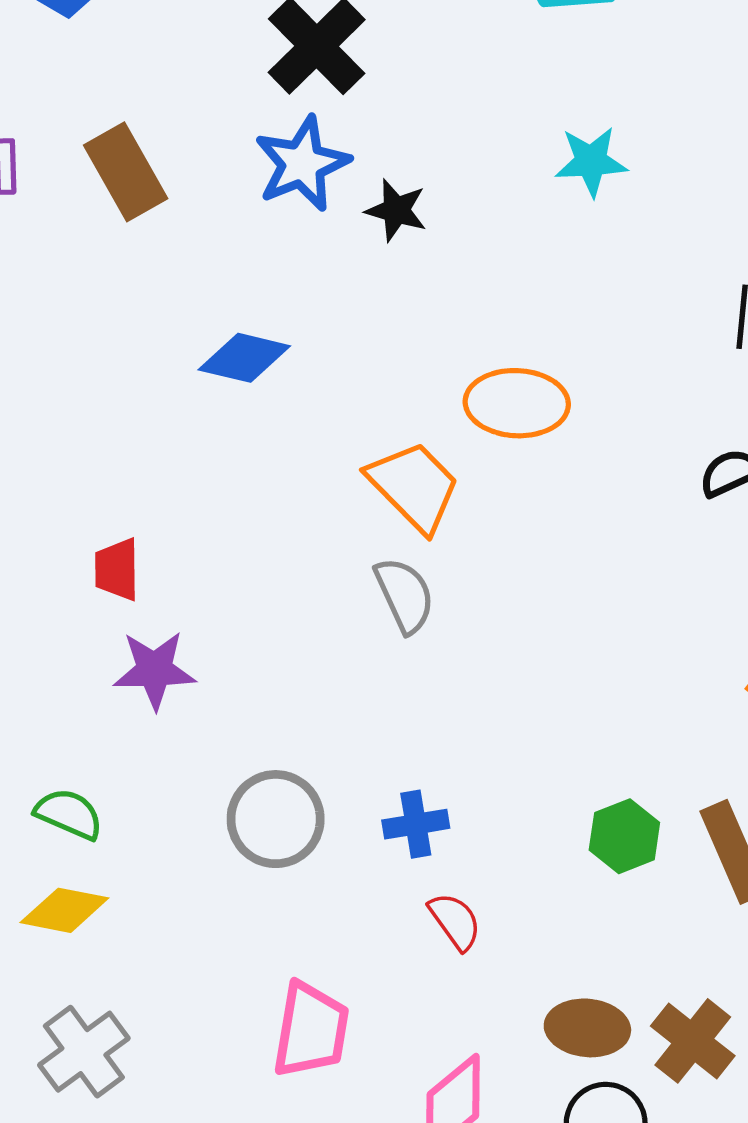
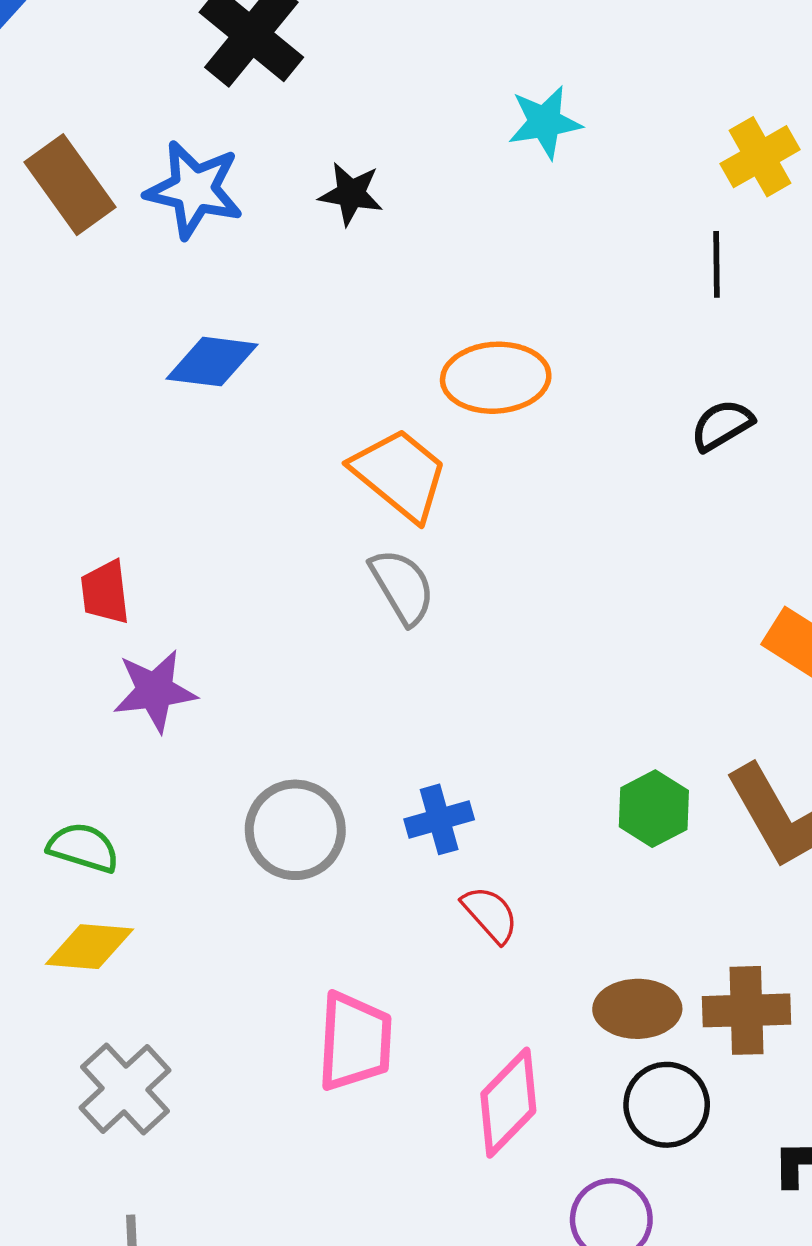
blue star: (302, 164) -> (194, 190), moved, turned -30
brown cross: (693, 1041) -> (747, 1010), turned -34

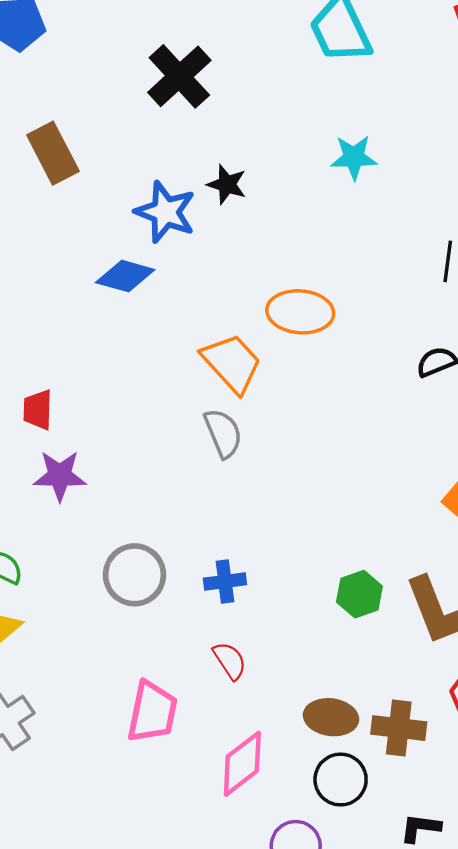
blue star: (194, 190) -> (165, 212), moved
red semicircle: (490, 914) -> (230, 661), moved

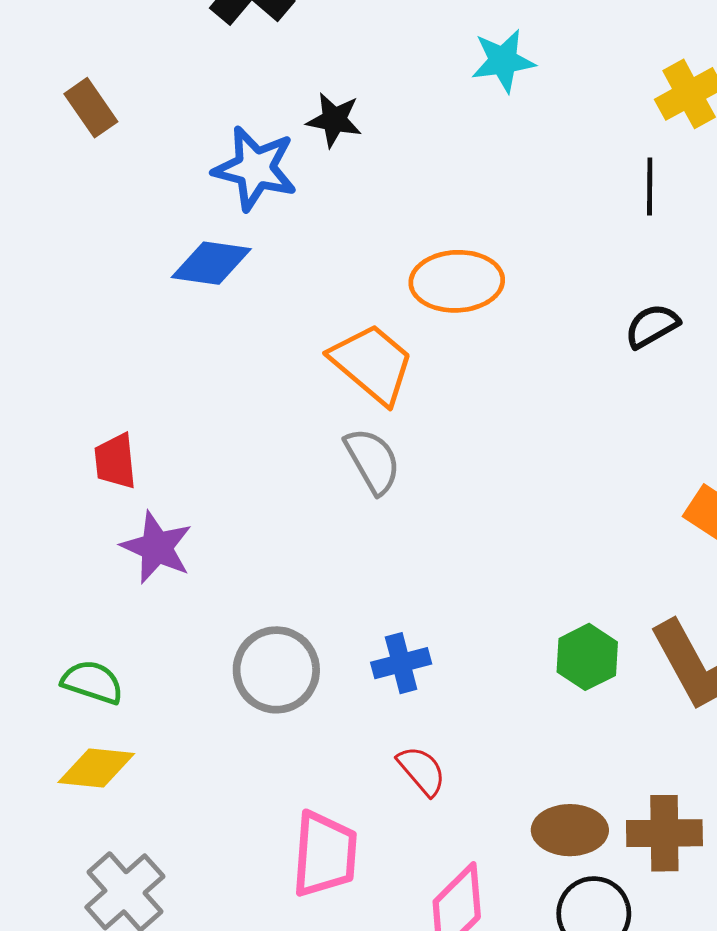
brown rectangle: (53, 153) -> (91, 108), size x0.7
purple star: (60, 476) -> (157, 547), turned 30

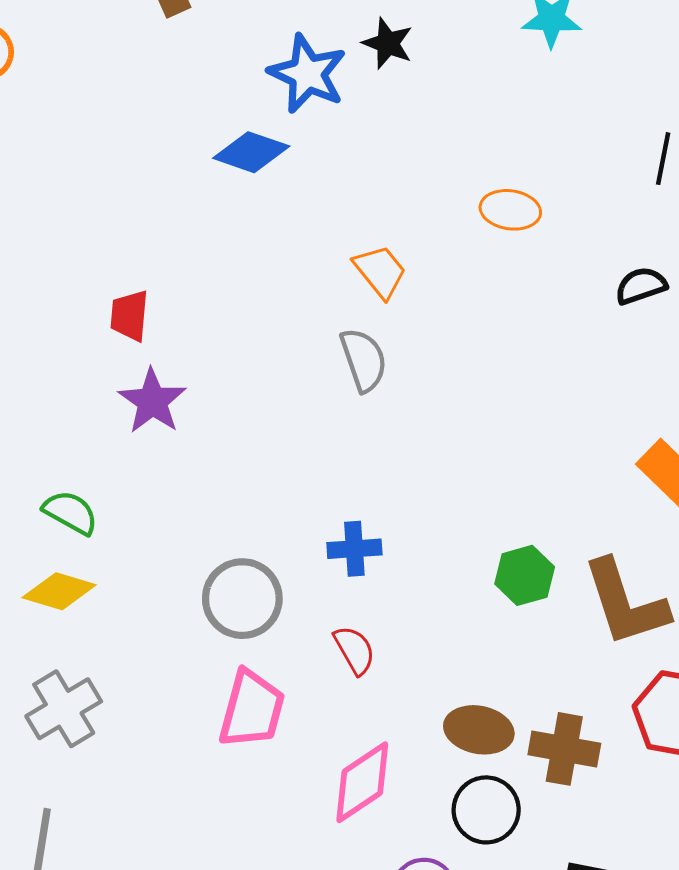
orange ellipse: (457, 281) -> (510, 210), moved, size x0.7
orange trapezoid: (372, 364) -> (380, 271), size x0.7
gray circle: (276, 670) -> (242, 599), moved

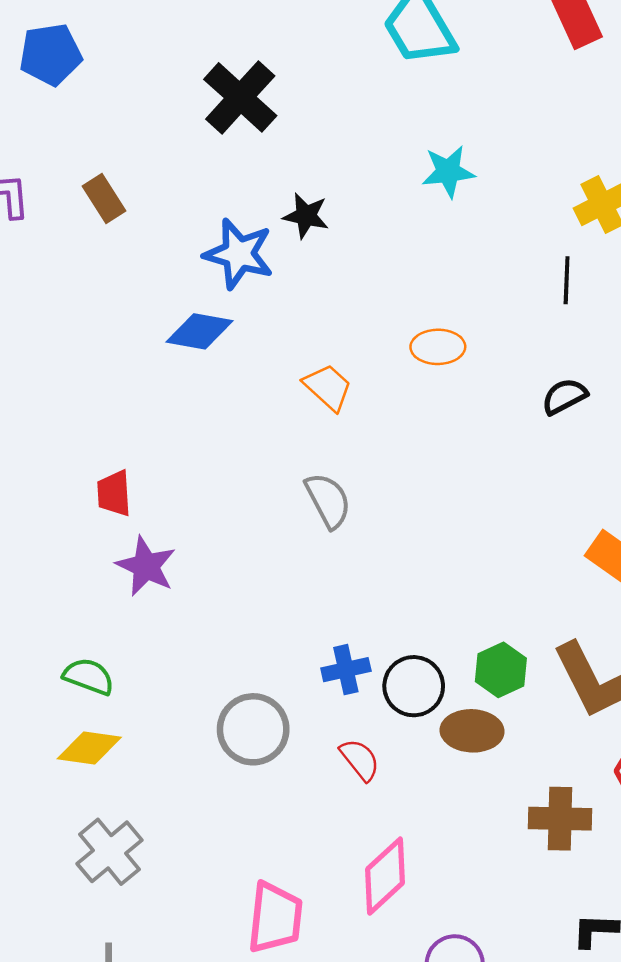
orange trapezoid: (380, 271) -> (328, 387), moved
pink trapezoid: (252, 709) -> (275, 918), moved
brown ellipse: (479, 730) -> (472, 731), moved
black circle: (486, 810) -> (414, 686), moved

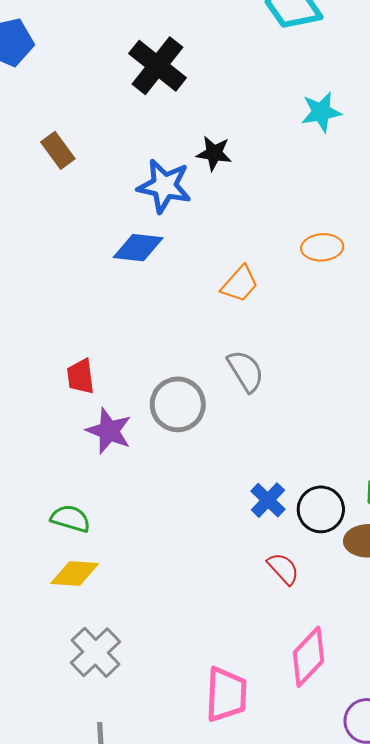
orange trapezoid: (328, 387) -> (240, 284), turned 93
blue cross: (346, 670) -> (268, 500), turned -30
gray circle: (253, 729) -> (178, 404), moved

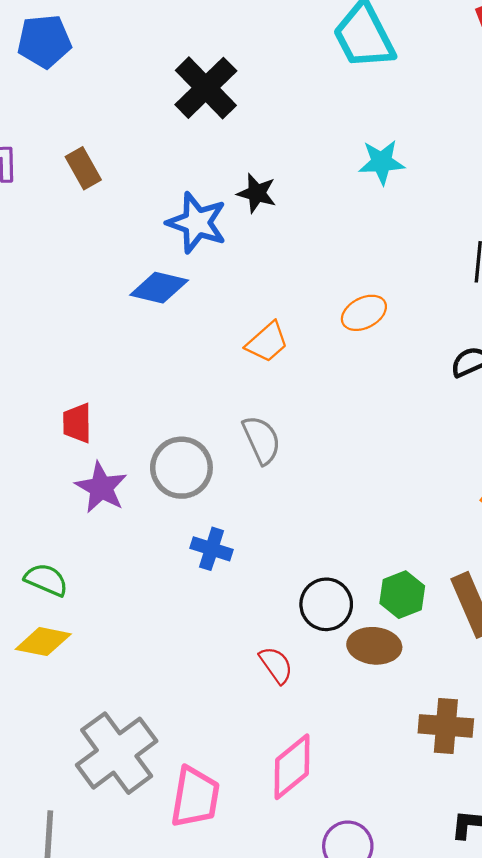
orange ellipse: (322, 247) -> (364, 313), turned -30
blue cross: (268, 500) -> (212, 549), moved, turned -33
gray cross: (95, 652) -> (117, 753), moved, size x1.4

